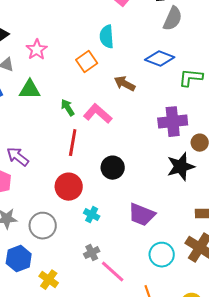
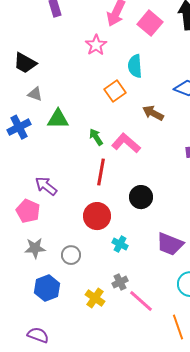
pink star: (37, 50) -> (96, 45), moved
gray circle: (43, 226) -> (71, 255), size x0.7
yellow cross: (49, 280) -> (95, 298), moved

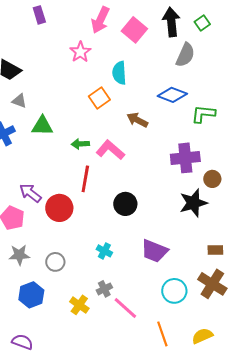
green arrow: (96, 137) -> (80, 144), turned -60
red circle: (97, 216) -> (59, 208), moved

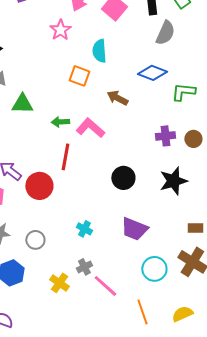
orange square: (99, 98) -> (79, 76), turned -35
purple cross: (185, 158) -> (165, 136), size x0.7
brown circle: (212, 179) -> (193, 139), moved
black circle: (125, 204) -> (123, 178), moved

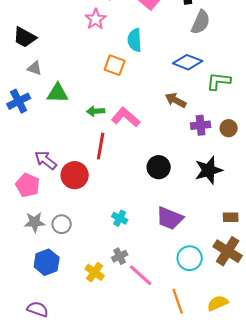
brown arrow: (117, 98) -> (176, 100), moved
gray circle: (35, 240) -> (62, 224), moved

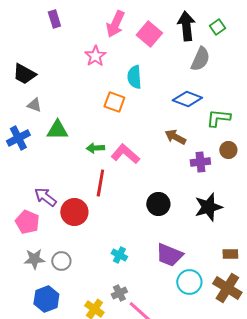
brown circle: (229, 128) -> (228, 150), moved
cyan circle: (190, 258) -> (189, 282), moved

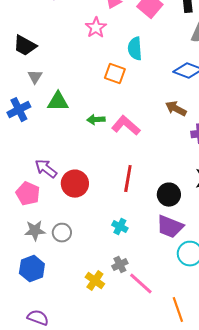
gray triangle: (34, 105) -> (35, 77), turned 42
red line: (100, 183) -> (128, 179), moved
black circle: (158, 204) -> (169, 195), moved
blue hexagon: (46, 299) -> (32, 269), moved

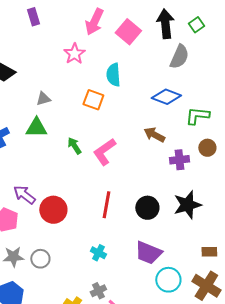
gray triangle: (35, 77) -> (43, 99), moved, turned 42
green arrow: (96, 120) -> (74, 146), turned 60
pink L-shape: (126, 126) -> (104, 152), turned -76
black circle: (169, 195) -> (147, 208), moved

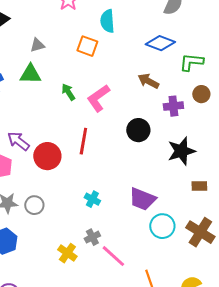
red line: (106, 205) -> (83, 141), moved
black circle: (147, 208) -> (138, 130), moved
brown rectangle: (209, 252) -> (199, 186), moved

